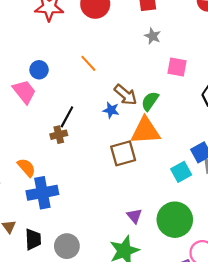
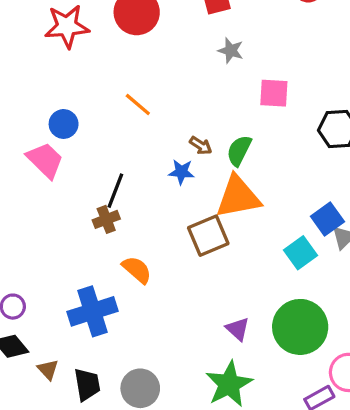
brown arrow: (126, 95) -> (201, 145), size x0.6
orange semicircle: (26, 168) -> (137, 270), moved

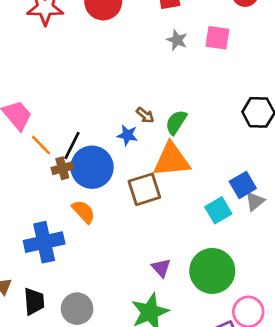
pink square: (274, 93) -> (217, 38), moved
orange line: (138, 105) -> (41, 145), moved
blue circle: (64, 124) -> (92, 167), moved, size x1.8

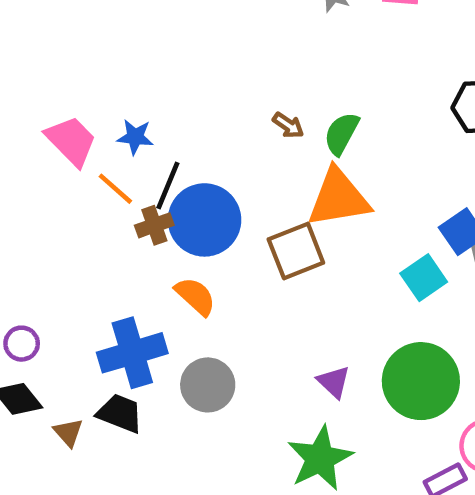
blue star: (127, 135) -> (135, 137), moved
black trapezoid: (34, 301) -> (120, 413), moved, turned -60
gray circle: (77, 309) -> (208, 385), moved

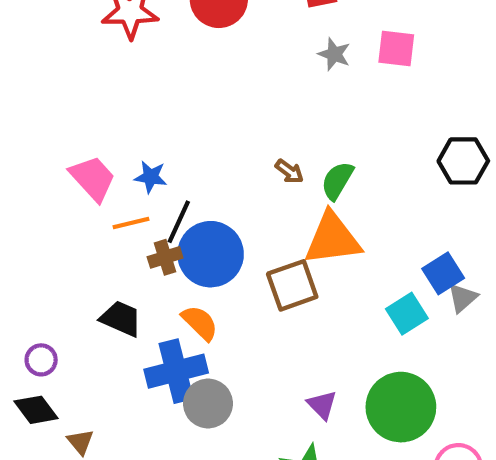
orange line: (115, 189) -> (131, 223), turned -57
blue cross: (132, 353) -> (176, 371), moved
black trapezoid: (120, 413) -> (121, 319), moved

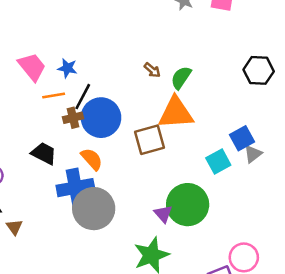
gray circle: (208, 403) -> (94, 209), size x1.4
green circle: (401, 407) -> (188, 205), moved

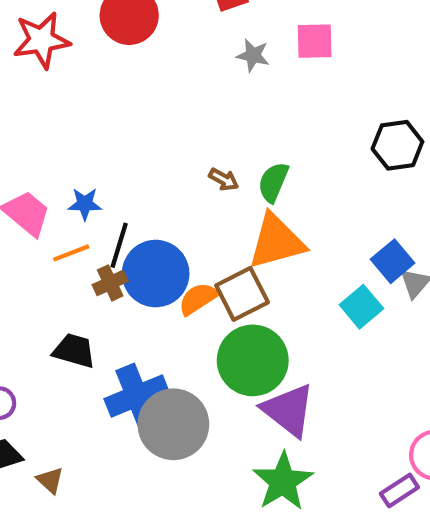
orange semicircle: (92, 159) -> (198, 299), moved, turned -70
green circle: (188, 205) -> (253, 360), moved
purple triangle: (163, 214) -> (288, 410), size x1.8

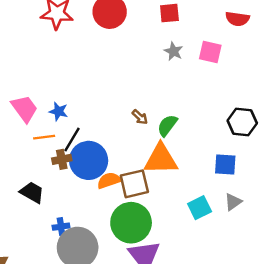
blue square: (393, 261) -> (225, 165), moved, turned 30
blue cross: (137, 396) -> (61, 227), size x0.5

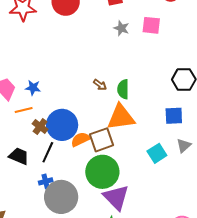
green semicircle: (167, 125) -> (123, 89), turned -30
black line: (72, 139) -> (48, 152), moved
brown cross: (62, 159) -> (40, 127), turned -35

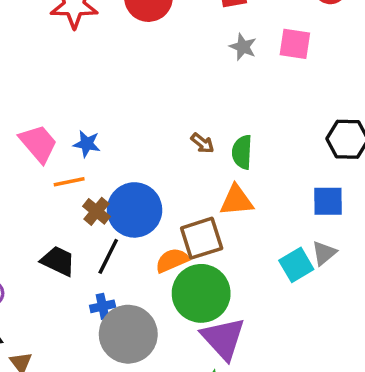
orange triangle: (121, 117) -> (236, 200), size x0.7
orange semicircle: (80, 139) -> (172, 260), moved
gray triangle: (184, 146) -> (324, 253), moved

